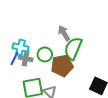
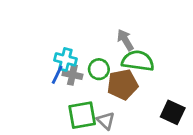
green semicircle: (73, 48) -> (138, 61), turned 75

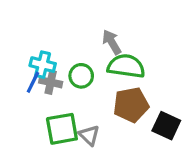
brown pentagon: (123, 85) -> (131, 105), moved

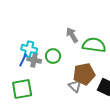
green semicircle: (126, 66) -> (94, 45), moved
green square: (62, 129) -> (22, 89), moved
gray triangle: (89, 135) -> (75, 86), moved

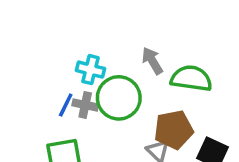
cyan cross: (29, 49) -> (90, 70), moved
green circle: (53, 56) -> (119, 98), size x1.6

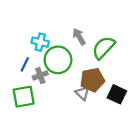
green semicircle: (191, 78) -> (104, 48), turned -55
gray cross: (85, 105) -> (40, 75), moved, turned -32

